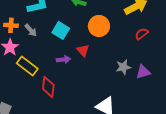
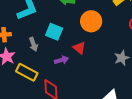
gray arrow: (31, 30) -> (33, 44), moved, turned 32

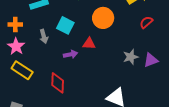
red triangle: (79, 48) -> (89, 44), turned -40
yellow rectangle: (27, 72) -> (22, 70), moved

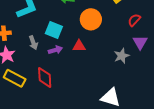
purple arrow: (71, 54) -> (55, 50), moved
purple triangle: (151, 60) -> (140, 42), moved, turned -35
red diamond: (58, 83) -> (45, 77), moved

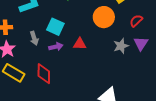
orange circle: (91, 19) -> (104, 17), moved
gray star: (122, 56) -> (121, 46), moved

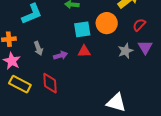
cyan square: (55, 27) -> (82, 29), moved, turned -30

